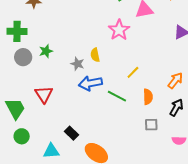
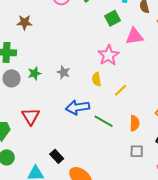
yellow semicircle: (95, 55) -> (97, 79), moved
gray star: (77, 64) -> (63, 72), moved
yellow line: (133, 72) -> (121, 90), moved

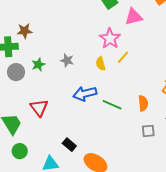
brown star: (24, 22) -> (25, 31), moved
yellow line: (121, 90) -> (123, 57), moved

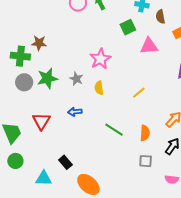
pink star: (110, 39) -> (100, 59), moved
yellow line: (123, 57) -> (139, 93), moved
yellow semicircle: (101, 64) -> (99, 88), moved
green star: (38, 65) -> (47, 78), size x1.5
blue arrow: (85, 94) -> (75, 112), moved, size x0.6

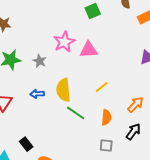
pink triangle: (149, 46) -> (89, 50), moved
yellow semicircle: (99, 88) -> (63, 90), moved, size x1.6
yellow line: (139, 93) -> (102, 87), moved

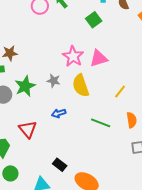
yellow semicircle: (63, 90) -> (81, 86), moved

